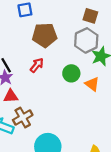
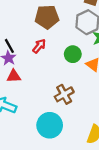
brown cross: (23, 117) -> (64, 94), moved

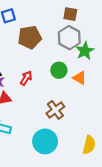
red arrow: (39, 46) -> (26, 78), moved

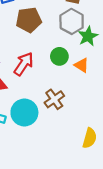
red arrow: (26, 78) -> (24, 64), size x1.5
cyan circle: (45, 141) -> (24, 112), moved

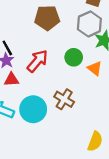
brown cross: (54, 99) -> (64, 99), turned -30

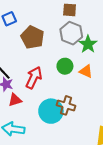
brown pentagon: (47, 18) -> (32, 37), turned -30
cyan circle: (33, 109) -> (51, 111), moved

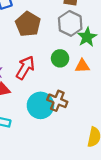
orange triangle: (86, 71) -> (82, 66), turned -32

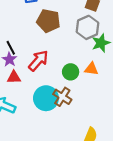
brown pentagon: (28, 24) -> (48, 21), turned -30
green circle: (60, 58) -> (71, 72), moved

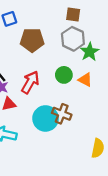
orange triangle: (91, 69) -> (85, 80), turned 32
green circle: (71, 72) -> (64, 75), moved

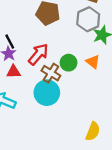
green circle: (64, 75) -> (69, 63), moved
brown cross: (62, 114) -> (51, 73), moved

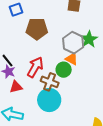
gray hexagon: (88, 19) -> (73, 43), moved
orange triangle: (93, 62) -> (72, 59), moved

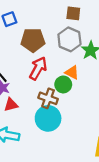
gray hexagon: (73, 43) -> (69, 39), moved
red arrow: (35, 67) -> (38, 68), moved

